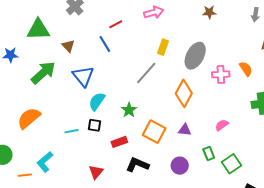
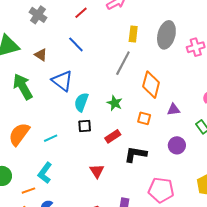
red line: (116, 24) -> (81, 13), moved
green arrow: (43, 73) -> (23, 87), turned -64
orange diamond: (184, 93) -> (151, 85), moved
cyan line: (71, 131) -> (51, 138), moved
orange square: (154, 132) -> (144, 118), size x0.6

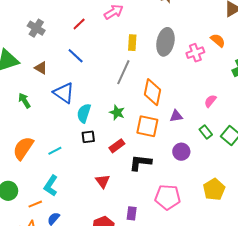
green arrow: (23, 87) -> (24, 101), size x0.6
orange square: (144, 118) -> (147, 126), size x1.6

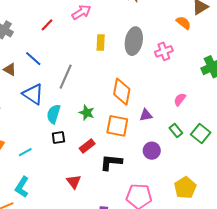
orange semicircle: (218, 40) -> (183, 23), moved
blue line: (76, 56) -> (33, 59), moved
gray line: (123, 72) -> (66, 77), moved

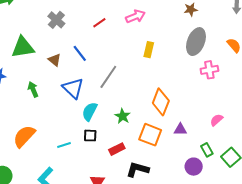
gray ellipse: (134, 41) -> (196, 42), moved
purple circle: (152, 151) -> (194, 167), moved
cyan line: (25, 152) -> (64, 145), moved

